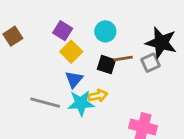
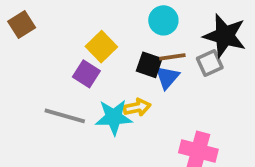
purple square: (63, 31) -> (86, 74), moved
cyan circle: (105, 31) -> (163, 20), moved
blue triangle: (74, 79) -> (167, 77), moved

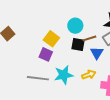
cyan circle: (163, 20) -> (75, 26), moved
blue triangle: (167, 77) -> (97, 53), moved
yellow arrow: (137, 107) -> (89, 75), moved

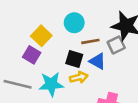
black square: (78, 44) -> (74, 59), moved
blue triangle: (97, 53) -> (97, 61), turned -40
yellow arrow: (89, 75) -> (79, 77), moved

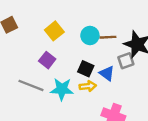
yellow square: (41, 36) -> (54, 31), moved
brown line: (90, 41) -> (108, 37), moved

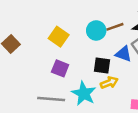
blue triangle: (107, 73) -> (123, 54), moved
cyan star: (62, 89) -> (84, 93), turned -30

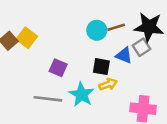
yellow square: (59, 37) -> (27, 38), moved

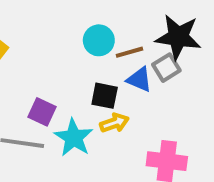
brown line: (116, 27) -> (129, 52), moved
purple square: (58, 68) -> (42, 112), moved

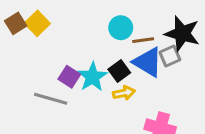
blue triangle: (139, 79) -> (148, 62), size x1.5
black square: (105, 96) -> (119, 71), turned 35
cyan star: (74, 138) -> (92, 77), moved

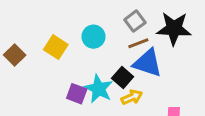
yellow square: (37, 23) -> (56, 47), moved
cyan circle: (121, 28) -> (93, 37), moved
gray square: (170, 56) -> (135, 21), moved

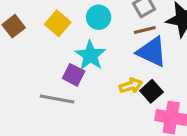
black square: (123, 77) -> (151, 91), moved
cyan star: (99, 89) -> (90, 55), moved

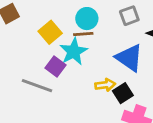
yellow square: (58, 23) -> (50, 32), moved
brown line: (145, 30) -> (83, 34), moved

